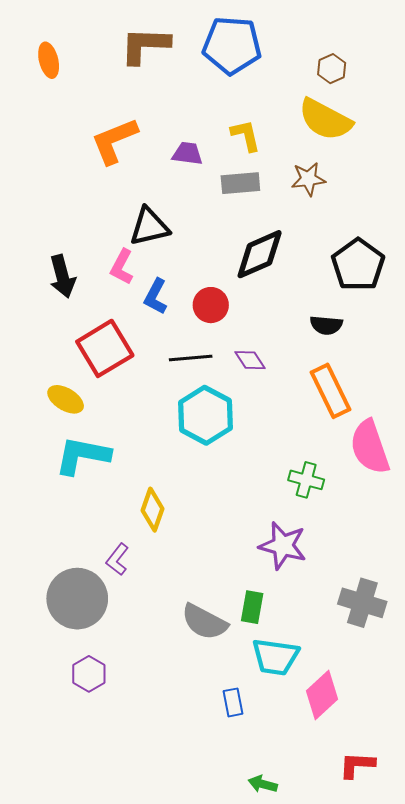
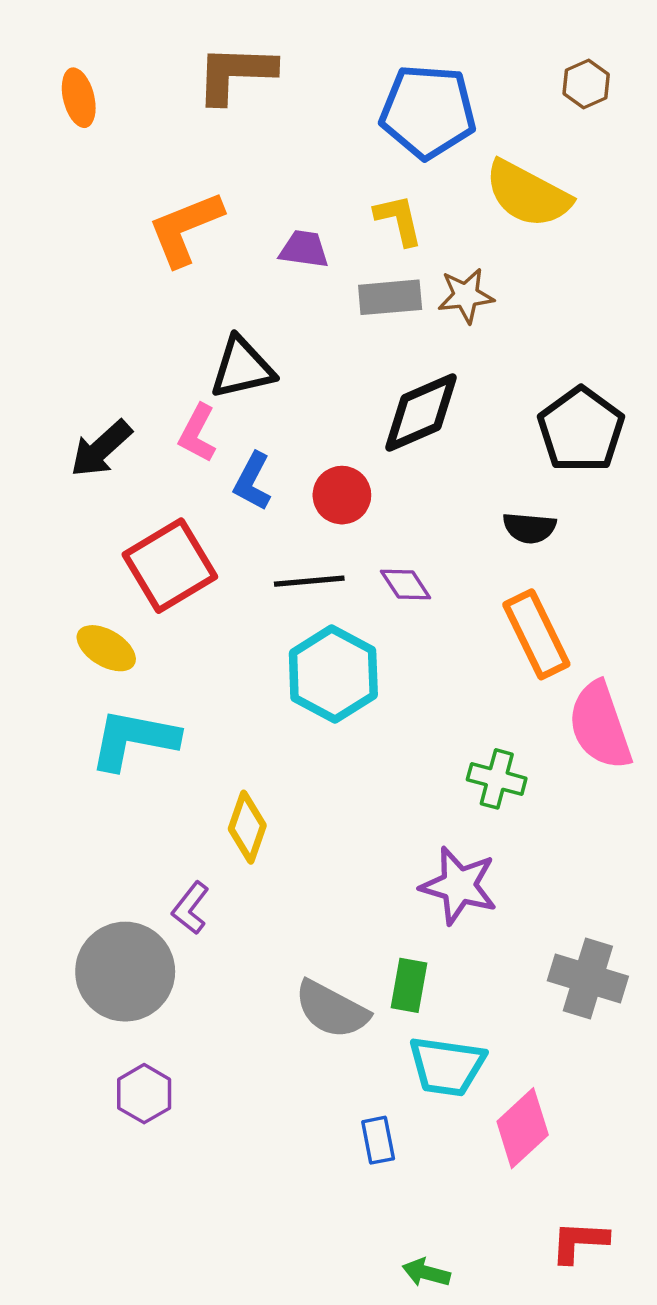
blue pentagon: (232, 45) -> (428, 111), moved
brown hexagon: (332, 69) -> (586, 84), moved
brown star: (308, 179) -> (466, 296), moved
black arrow: (62, 276) -> (101, 449), turned 63

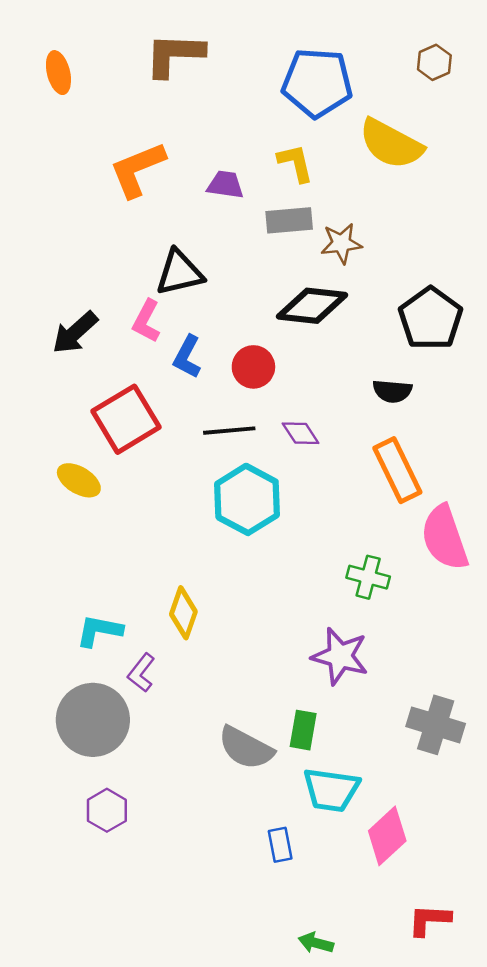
brown star: (466, 296) -> (341, 243), moved
black diamond: (421, 413) -> (312, 306), turned 30
cyan L-shape: (134, 739) -> (99, 631), moved, size x0.7

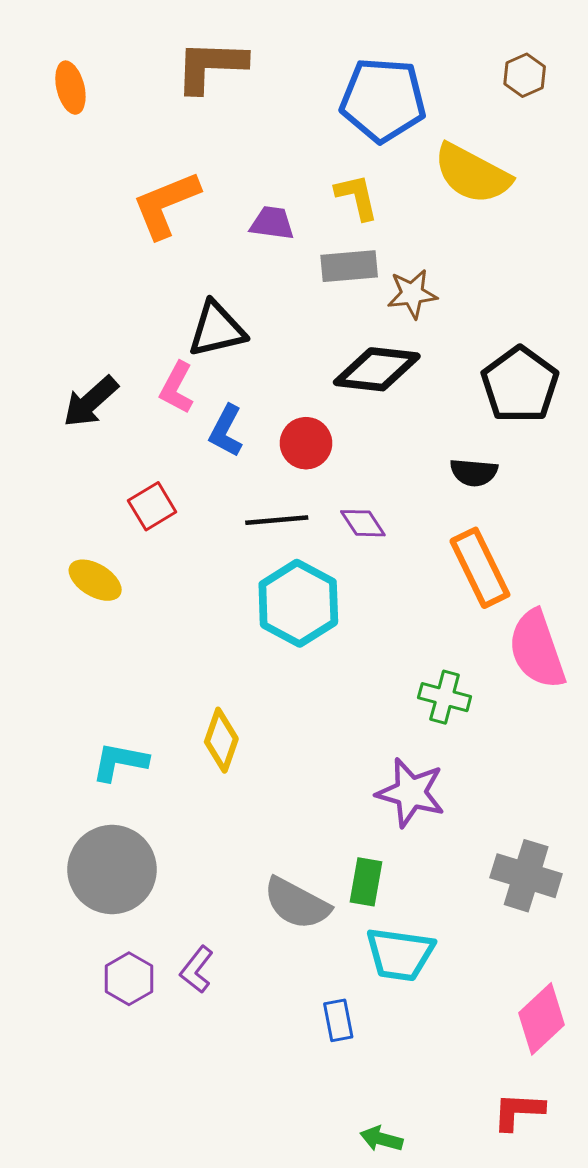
red square: (126, 419) -> (152, 506), size x0.6
purple L-shape: (141, 673) -> (197, 970), moved
pink diamond: (387, 836) -> (542, 1019), moved

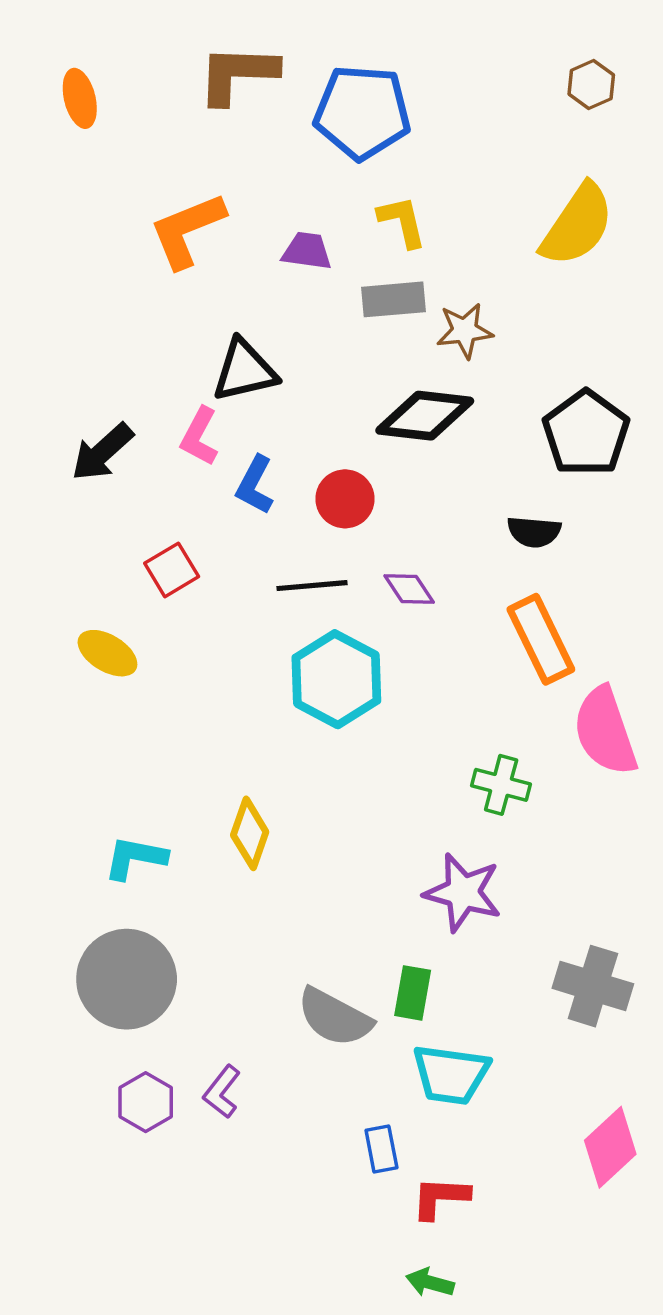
blue pentagon: (383, 100) -> (362, 112), moved
yellow semicircle: (472, 174) -> (577, 225), moved, turned -84
red L-shape: (518, 1111) -> (440, 1198), moved

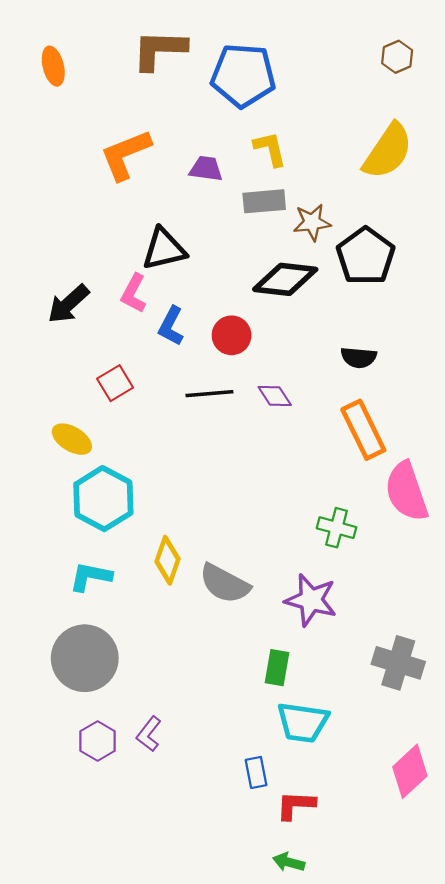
black pentagon: (586, 433) -> (366, 256), moved
cyan hexagon: (336, 679) -> (103, 499), moved
gray semicircle: (335, 1017) -> (225, 584), moved

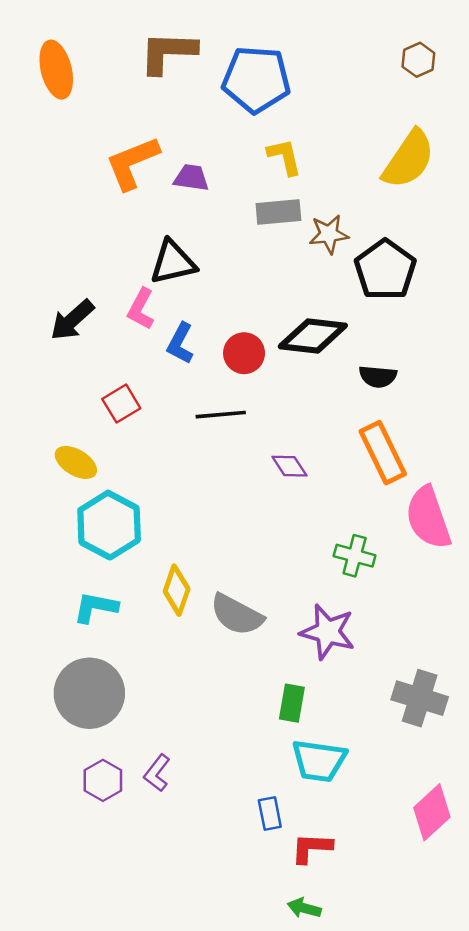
orange ellipse: (53, 66) -> (56, 70), size x1.4
purple trapezoid: (206, 169) -> (191, 178), moved
black diamond: (285, 279) -> (313, 336), moved
purple diamond: (275, 396) -> (289, 466), moved

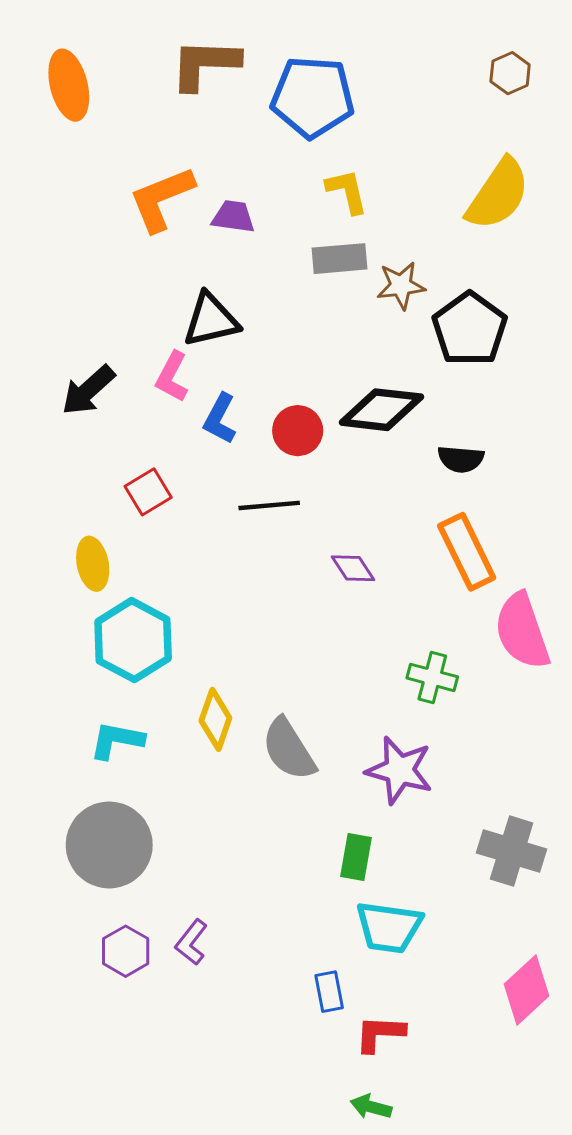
yellow ellipse: (76, 462) -> (93, 564), turned 48
gray semicircle: (237, 615) -> (289, 749), turned 30

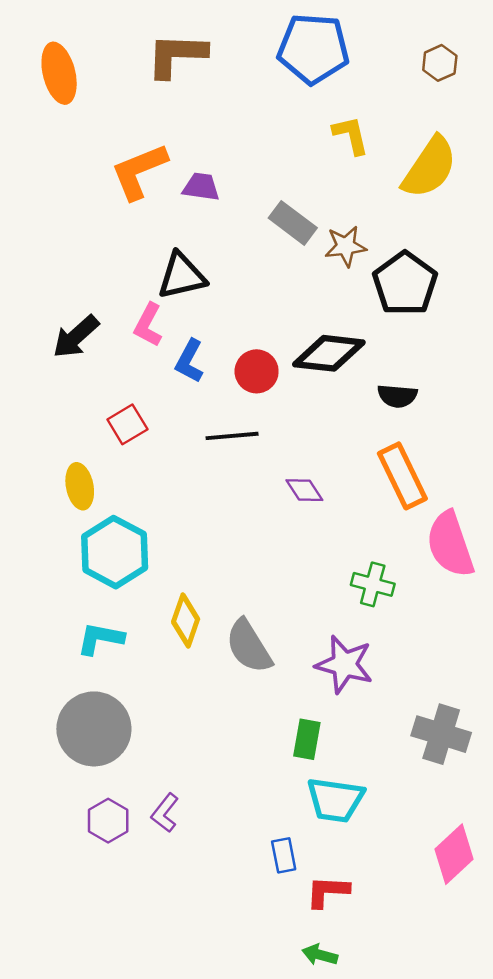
blue pentagon: (313, 97) -> (313, 49), moved
yellow L-shape: (347, 191) -> (351, 135), moved
gray rectangle: (340, 259) -> (293, 223), turned 42

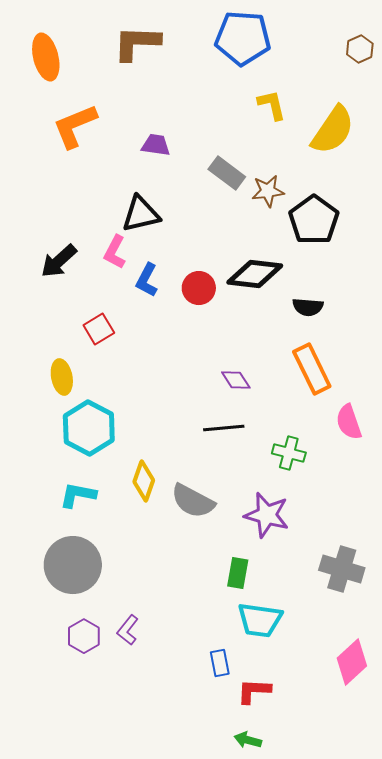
brown hexagon: (440, 63) -> (360, 49), moved
orange L-shape: (139, 171) -> (75, 126), moved
black line: (232, 436) -> (224, 428), moved
pink semicircle: (450, 544) -> (349, 422), size x0.7
gray semicircle: (249, 646) -> (193, 501), turned -30

